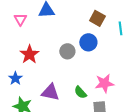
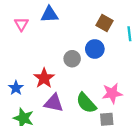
red star: (29, 54) -> (44, 78), moved
green semicircle: (80, 92) -> (86, 103), size x1.5

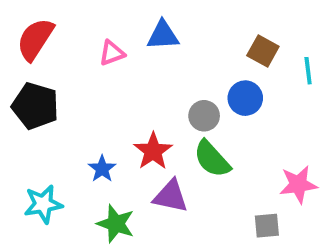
pink triangle: (21, 24) -> (112, 53), turned 40
pink star: (112, 93) -> (298, 184), moved
green semicircle: (86, 103) -> (212, 159), moved

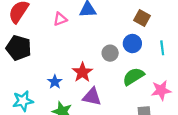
cyan line: (308, 71) -> (162, 48), moved
green semicircle: (212, 159) -> (133, 76), moved, turned 100

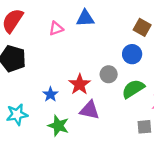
gray circle: (110, 53) -> (109, 74), moved

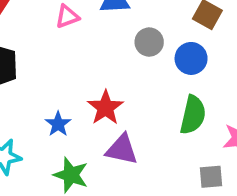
gray circle: (109, 74) -> (149, 42), moved
green semicircle: (133, 89) -> (193, 115), turned 135

